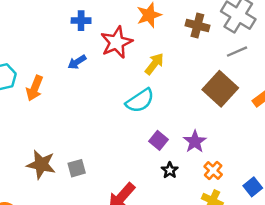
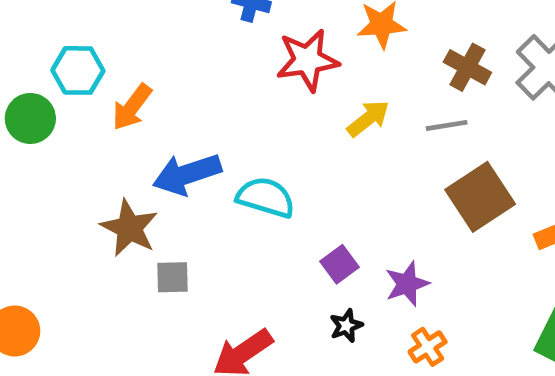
gray line: (237, 52) -> (447, 125), moved
blue arrow: (77, 62) -> (187, 174), moved, size x1.8
cyan semicircle: (140, 101) -> (266, 197), moved, turned -144
brown star: (41, 164) -> (129, 228), moved

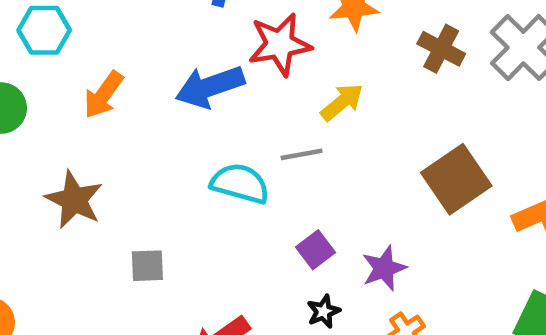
cyan hexagon: (78, 70) -> (44, 30), moved
gray line: (447, 125) -> (302, 154), moved
blue arrow: (187, 174) -> (210, 87), moved
brown star: (129, 228) -> (74, 200), moved

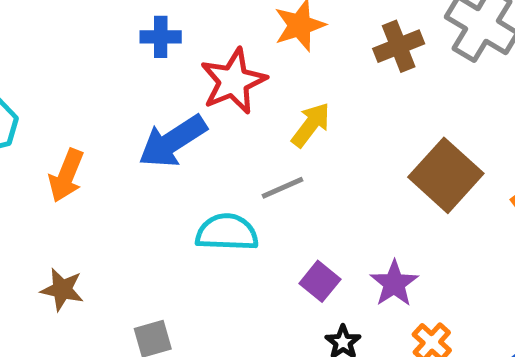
brown cross: (441, 49) -> (399, 46), turned -36
brown star: (74, 200) -> (62, 290), size x0.7

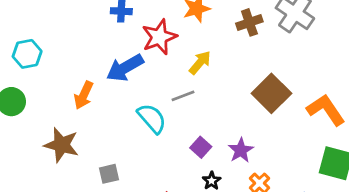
orange arrow: (66, 176) -> (84, 95), moved
cyan semicircle: (227, 232) -> (152, 118), turned 44
brown star: (62, 290) -> (61, 145), size x1.5

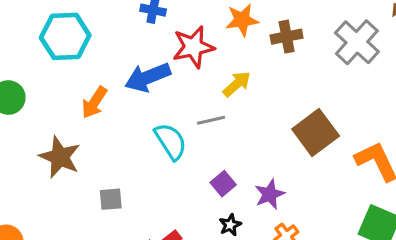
brown cross: (249, 22) -> (287, 37), moved
cyan hexagon: (27, 54) -> (65, 36), moved, size x1.4

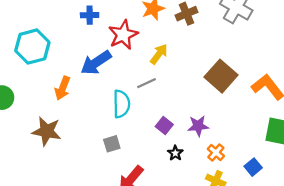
cyan semicircle: (171, 141) -> (121, 104), turned 44
purple star: (270, 194) -> (198, 126), turned 30
gray square: (111, 199) -> (112, 144), moved

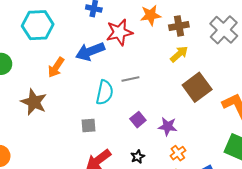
yellow arrow: (159, 54) -> (179, 54), moved
black star: (175, 153) -> (138, 157), moved

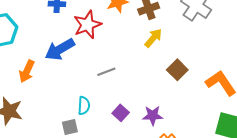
brown square: (197, 87) -> (177, 70), size x0.7
cyan semicircle: (105, 92) -> (84, 106), moved, size x0.7

